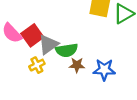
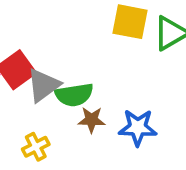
yellow cross: (37, 65) -> (36, 147), moved

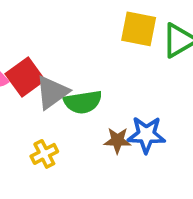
brown star: (92, 120) -> (117, 140), moved

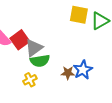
green semicircle: (83, 102) -> (40, 61), moved
blue star: (146, 135) -> (83, 70), turned -30

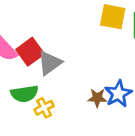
green semicircle: (40, 61) -> (24, 94), moved

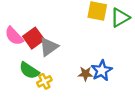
green semicircle: (24, 94) -> (29, 71), turned 42

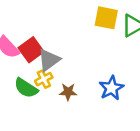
brown star: (85, 74) -> (68, 92), moved
yellow cross: (44, 81) -> (44, 79), moved

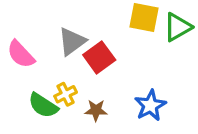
red square: (31, 50) -> (99, 57), moved
gray triangle: (49, 60) -> (72, 41), moved

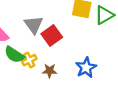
gray triangle: (72, 41) -> (34, 25), turned -30
green semicircle: (43, 105) -> (14, 55), moved

